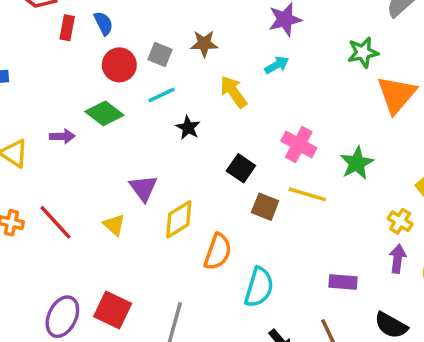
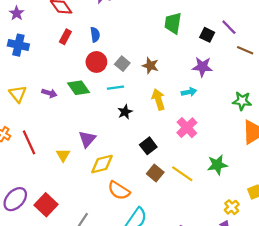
red rectangle: (67, 28) -> (65, 37), moved
pink cross: (299, 144) -> (187, 128), moved
orange semicircle: (218, 252) -> (119, 190), turned 85

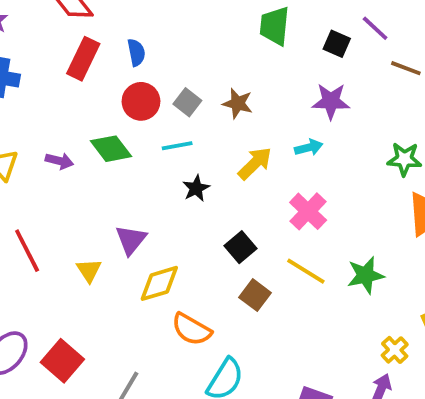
red rectangle: (65, 37) -> (83, 59), size x1.5
yellow arrow: (158, 99) -> (255, 163), turned 66
yellow line: (182, 174) -> (306, 271), moved

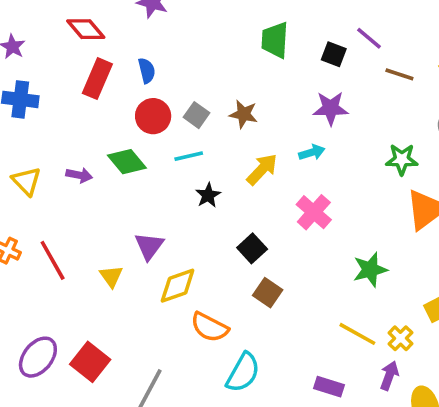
yellow line: (306, 271) -> (357, 334), moved

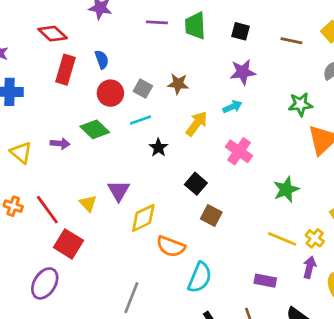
purple line: (369, 38) -> (157, 22), moved, turned -30
yellow triangle: (111, 276) -> (88, 203), moved
red square: (90, 362) -> (68, 244), moved

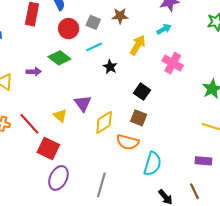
brown square: (211, 216) -> (139, 118), moved
purple ellipse: (45, 283) -> (58, 178), moved

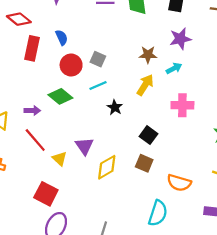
brown star: (120, 16) -> (148, 55), moved
pink cross: (173, 63) -> (182, 105), turned -30
red line: (29, 124) -> (35, 140), moved
orange semicircle: (128, 142) -> (179, 183), moved

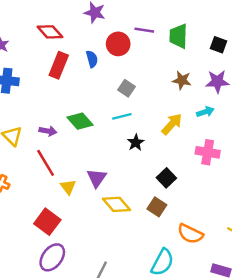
brown star: (148, 55) -> (182, 80), moved
red circle: (71, 65) -> (118, 44), moved
yellow diamond: (107, 167) -> (117, 204), turned 70

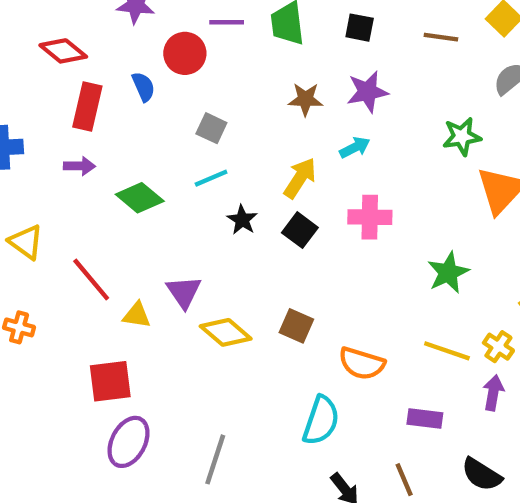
purple arrow: (48, 131) -> (79, 166), moved
black square: (166, 178) -> (300, 230), moved
yellow triangle: (68, 187) -> (137, 315), turned -35
red square: (47, 222) -> (110, 381), turned -35

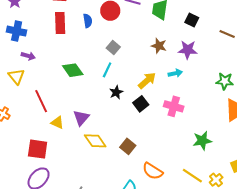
red rectangle: (87, 107) -> (60, 23), turned -30
purple arrow: (79, 166) -> (28, 56), moved
cyan line: (211, 178) -> (107, 70), turned -56

